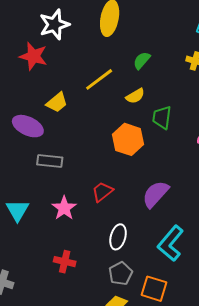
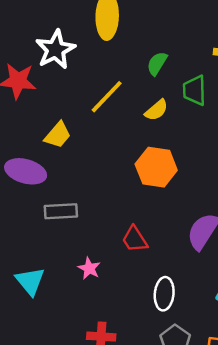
white star: (54, 25) -> (55, 50), moved
green trapezoid: (162, 117) -> (194, 90), moved
red trapezoid: (102, 192) -> (135, 239), turned -75
pink star: (64, 208) -> (89, 268), size x0.7

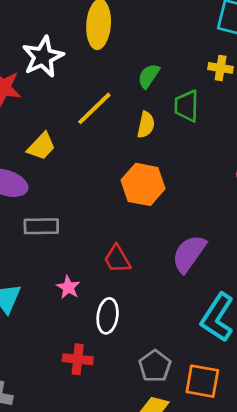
yellow semicircle: (156, 110) -> (146, 125), turned -40
white ellipse: (164, 294) -> (108, 316), moved

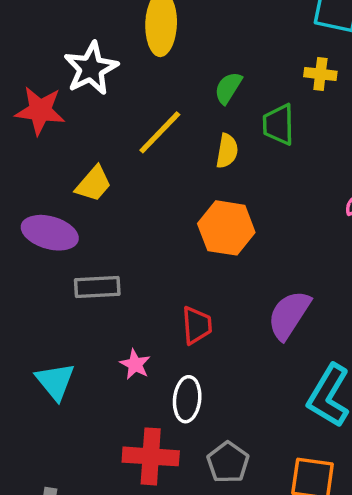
red trapezoid: (117, 259) -> (197, 325), turned -152
red cross: (78, 359) -> (151, 456), size x1.4
gray pentagon: (155, 366) -> (228, 462), moved

